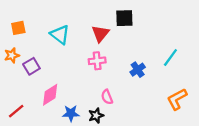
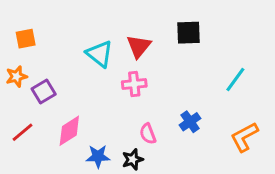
black square: (124, 18) -> (189, 33), moved
cyan triangle: (60, 35) -> (99, 54), moved
blue cross: (138, 70) -> (190, 122), moved
red line: (16, 111) -> (23, 132), moved

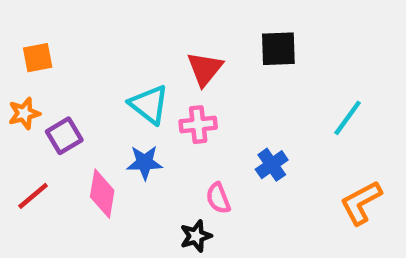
cyan triangle: (99, 54) -> (149, 104), moved
blue cross: (190, 122) -> (272, 165), moved
pink diamond: (69, 131) -> (102, 194), turned -48
blue star: (98, 156) -> (145, 162), moved

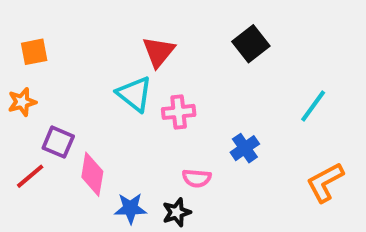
black square: (278, 49) -> (251, 44), turned -36
red triangle: (205, 69) -> (159, 52), moved
purple square: (64, 136) -> (58, 142), moved, turned -36
blue star: (145, 162) -> (130, 208), moved
pink semicircle: (218, 198) -> (197, 178), turned -64

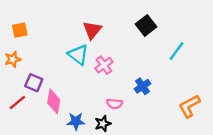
cyan line: (313, 106) -> (176, 51), moved
pink cross: (179, 112) -> (104, 65), turned -30

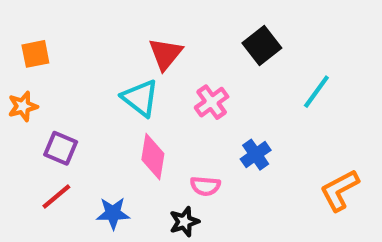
pink cross: (104, 65) -> (212, 102), moved
pink diamond: (54, 101) -> (153, 157), moved
red line: (17, 103) -> (56, 197), moved
blue star: (76, 121) -> (113, 213), moved

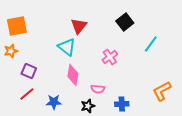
orange square: (35, 54) -> (17, 26), size x1.5
pink cross: (212, 102) -> (110, 57), moved
blue cross: (256, 155) -> (122, 104), moved, turned 32

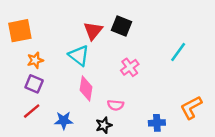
black square: (125, 22) -> (121, 26), moved, turned -30
orange star: (11, 51) -> (35, 60), moved
blue cross: (122, 104) -> (157, 123), moved

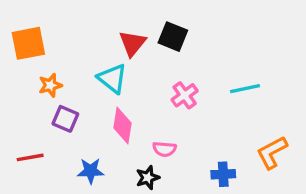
cyan line: (178, 52) -> (245, 89), moved, turned 42
purple square: (34, 84) -> (65, 119), moved
red line: (32, 111) -> (30, 157), moved, turned 30

